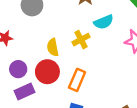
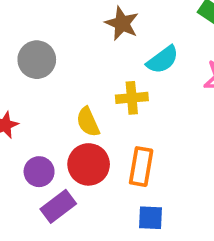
yellow cross: (81, 40) -> (132, 98), turned 36

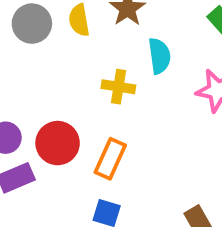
cyan semicircle: (163, 60) -> (159, 56), turned -76
yellow semicircle: (88, 122) -> (79, 20), moved

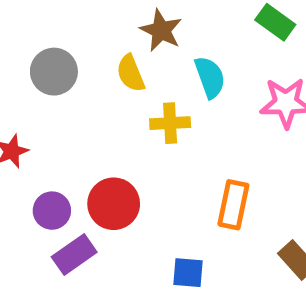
yellow semicircle: (79, 20) -> (131, 73), moved
orange rectangle: (110, 159) -> (233, 205), moved

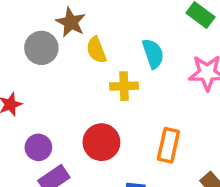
brown star: (161, 30) -> (71, 22), moved
red circle: (114, 204) -> (101, 142), moved

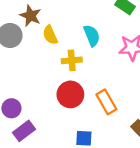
red circle: (101, 142) -> (70, 94), moved
orange rectangle: (168, 145) -> (106, 102), turned -40

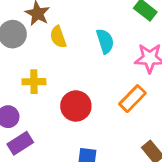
yellow cross: (72, 60) -> (34, 82), moved
orange rectangle: (106, 102) -> (132, 99), moved, turned 70

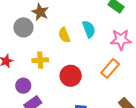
yellow semicircle: (58, 37) -> (64, 35), moved

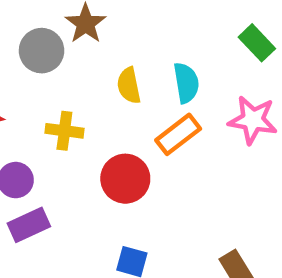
orange rectangle: (110, 68) -> (178, 134), moved

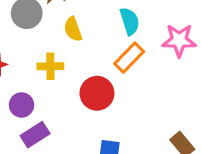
yellow semicircle: (129, 86) -> (73, 29), moved

